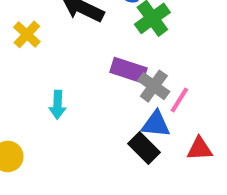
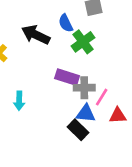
gray cross: (154, 86) -> (84, 88), turned -36
red triangle: (200, 149) -> (118, 116), moved

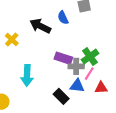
green cross: (83, 42) -> (90, 57), moved
cyan arrow: (19, 101) -> (27, 75), size x1.5
black rectangle: (78, 130) -> (61, 96), moved

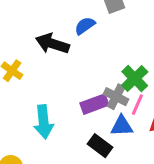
blue semicircle: (63, 18) -> (85, 26), turned 88
purple rectangle: (63, 58) -> (94, 104), moved, turned -30
gray cross: (76, 66) -> (116, 97), turned 35

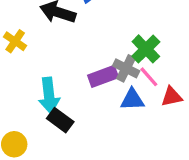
pink line: (137, 105) -> (149, 77), turned -65
black rectangle: (100, 146) -> (60, 120), moved

